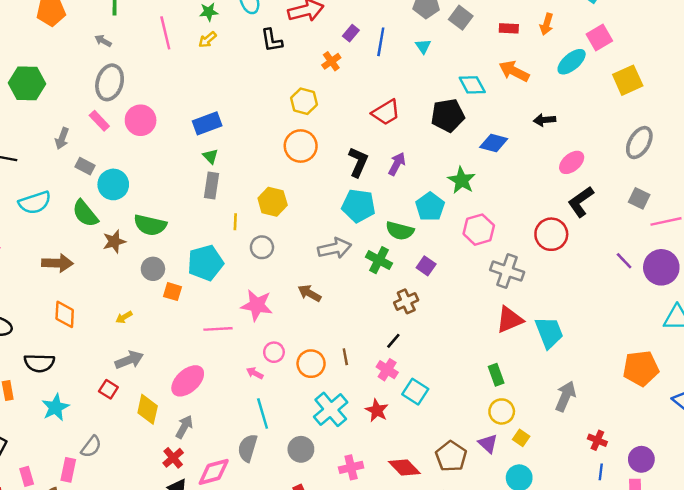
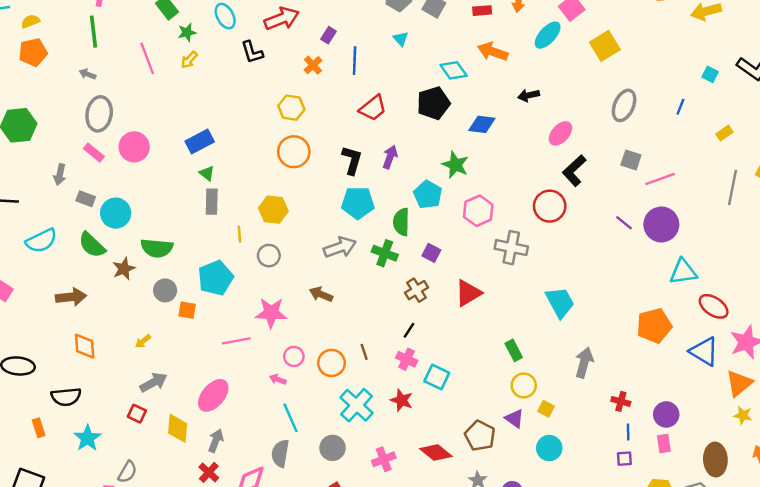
blue line: (381, 42) -> (355, 61), moved
green semicircle: (400, 231) -> (401, 222), turned 84
red triangle: (510, 320) -> (468, 293), moved

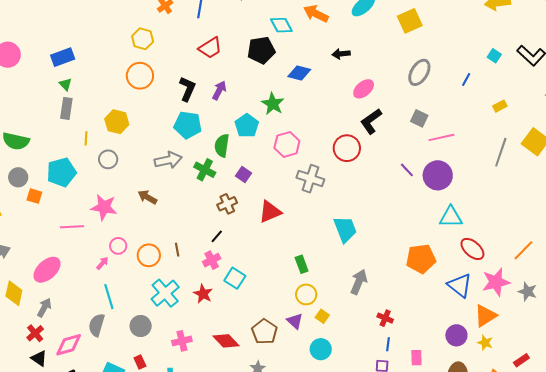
pink cross: (407, 359) -> (212, 260), turned 30
pink arrow: (278, 379) -> (102, 263), turned 104
purple circle: (666, 414) -> (456, 335), moved

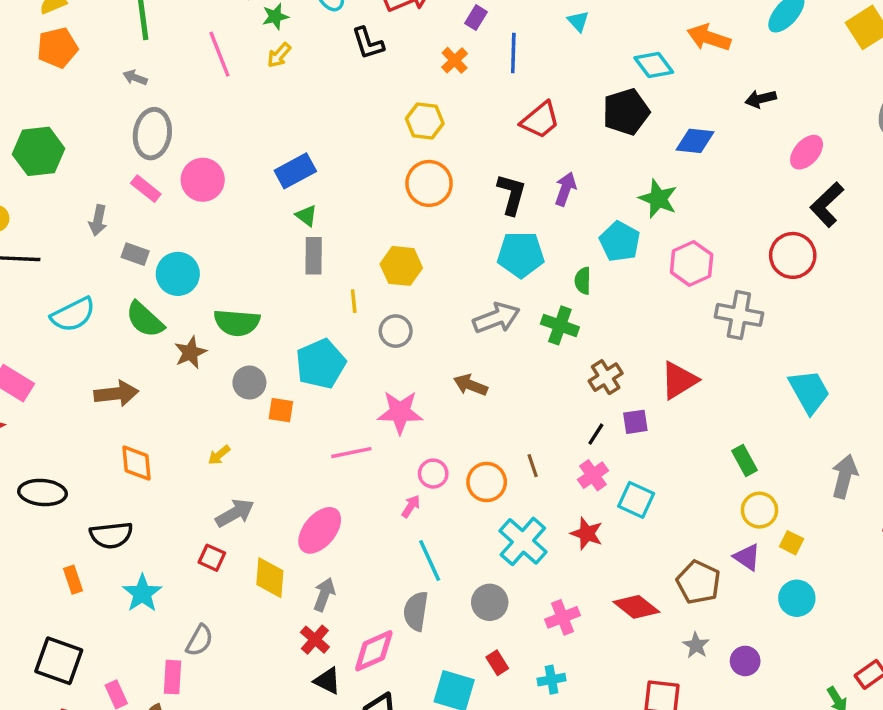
green semicircle: (222, 145) -> (583, 281), size x0.7
purple square: (244, 175) -> (635, 422), moved, turned -35

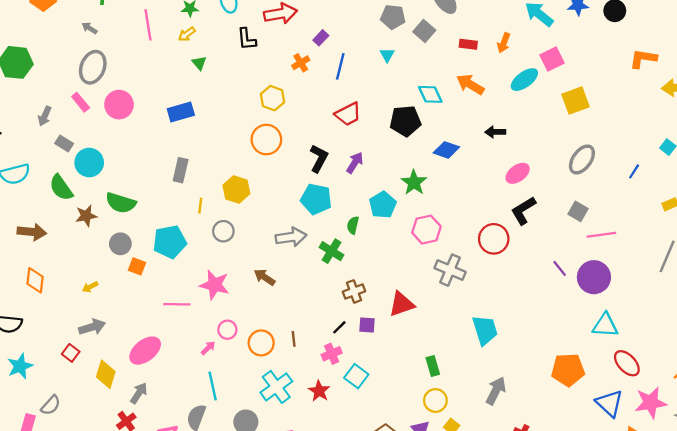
green triangle: (306, 216) -> (199, 63), moved

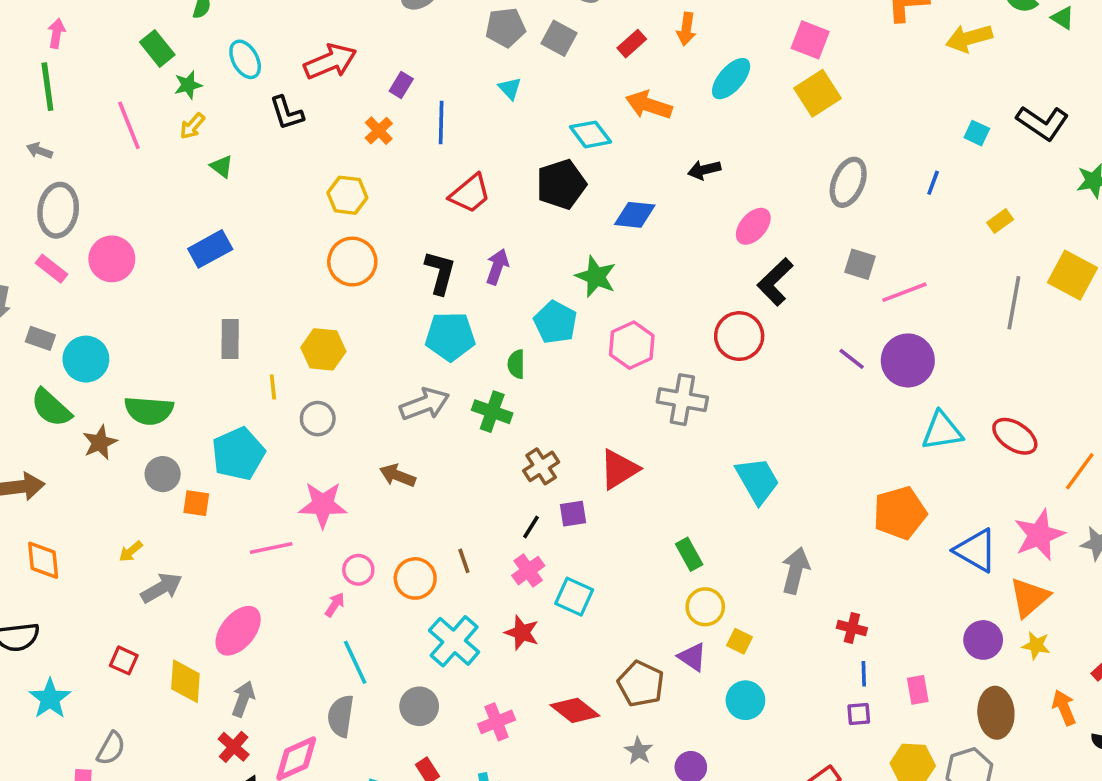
red rectangle: (468, 44) -> (632, 44), turned -36
pink square: (552, 59) -> (810, 40), moved, turned -30
gray arrow: (92, 327) -> (162, 588), moved
red ellipse: (627, 363) -> (1015, 436), moved

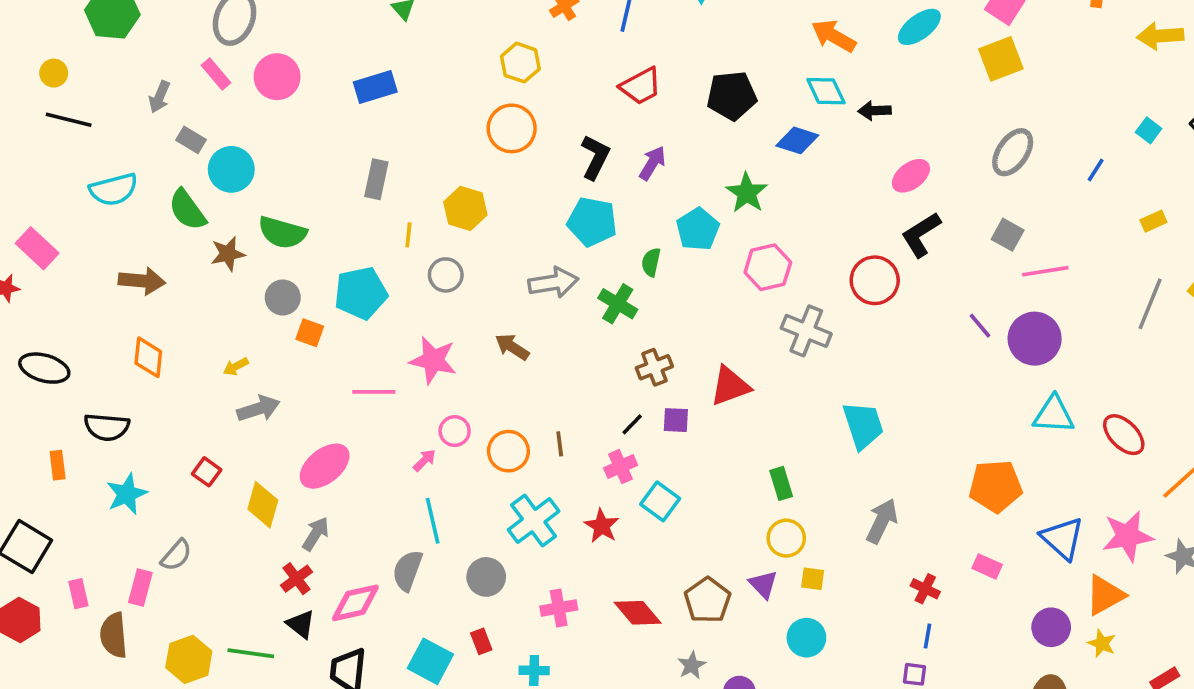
cyan diamond: (590, 134) -> (826, 91), moved
yellow square: (739, 641) -> (813, 579), turned -30
pink rectangle: (918, 690) -> (987, 566), moved, turned -68

